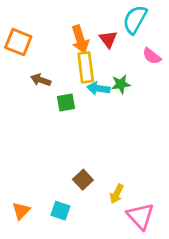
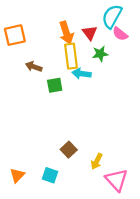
orange square: (18, 42) -> (15, 35), turned -35
pink semicircle: (152, 56) -> (120, 34), moved
green star: (121, 84) -> (100, 54), moved

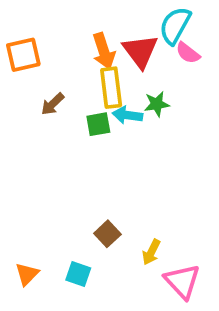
red triangle: (90, 33) -> (140, 51), size x1.5
green star: (100, 54) -> (157, 104), moved
brown arrow: (34, 67) -> (53, 104), turned -63
green square: (55, 85) -> (98, 124), moved

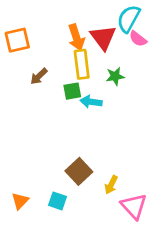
cyan arrow: (128, 115) -> (91, 102), moved
brown square: (107, 234) -> (79, 171), size x1.4

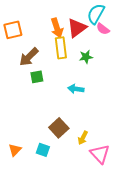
red triangle: (103, 37) -> (77, 28), turned 30
brown arrow: (39, 76) -> (29, 57), size x1.5
green square: (72, 91) -> (37, 77), moved
cyan arrow: (91, 102) -> (76, 89), moved

